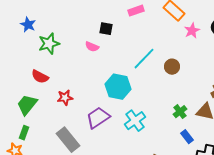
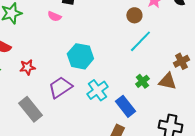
cyan line: (144, 59) -> (140, 41), moved
brown circle: (172, 67) -> (134, 15), moved
blue rectangle: (187, 137) -> (125, 106), moved, size x1.5

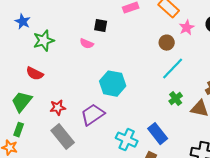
red star: (27, 67) -> (58, 108), moved
green cross: (142, 81) -> (176, 99), moved
cyan cross: (97, 90) -> (127, 140), moved, turned -30

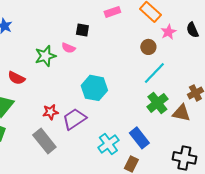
green star: (44, 41) -> (45, 56), moved
green cross: (176, 99) -> (157, 103), size x1.5
red star: (58, 108) -> (50, 112), moved
cyan cross: (127, 140) -> (108, 144), turned 30

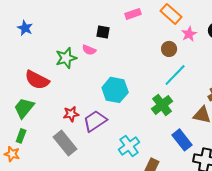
red semicircle: (16, 78) -> (37, 80), size x1.4
green cross: (157, 103) -> (162, 105), moved
blue rectangle: (139, 138) -> (182, 140), moved

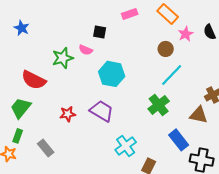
cyan hexagon: (115, 90) -> (112, 74), moved
purple trapezoid: (95, 121) -> (102, 111), moved, turned 65
gray rectangle: (65, 143) -> (46, 148), moved, size x0.7

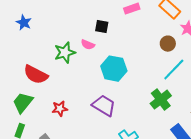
red star: (68, 114) -> (60, 109), moved

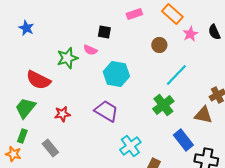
brown circle: (168, 44) -> (159, 45), moved

